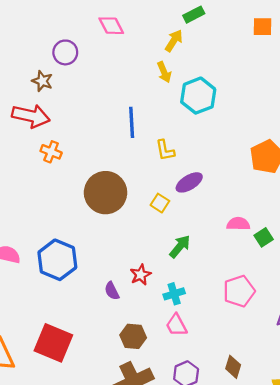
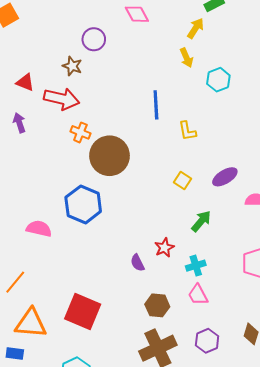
cyan hexagon: (198, 96) -> (218, 80), size x0.7
purple ellipse: (189, 182) -> (225, 177), moved
brown circle: (106, 193) -> (110, 156), moved
blue hexagon: (57, 260) -> (83, 204), moved

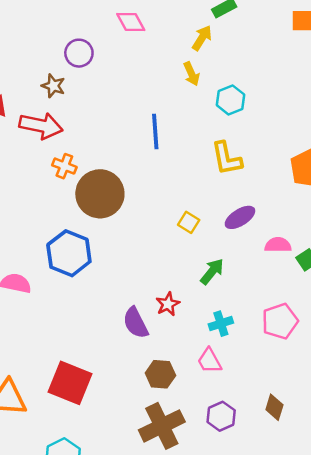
yellow L-shape: (187, 131) -> (227, 158), moved, size x1.4
purple semicircle: (137, 263) -> (136, 323), size x1.5
cyan cross: (196, 266) -> (221, 324), moved

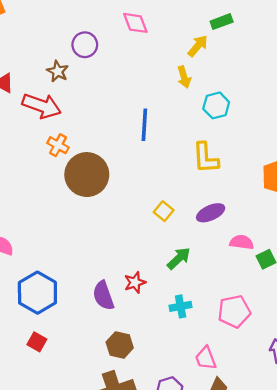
blue hexagon: (69, 253) -> (37, 293), moved
pink trapezoid: (209, 361) -> (206, 358), moved
red square: (70, 383) -> (37, 342), size x0.5

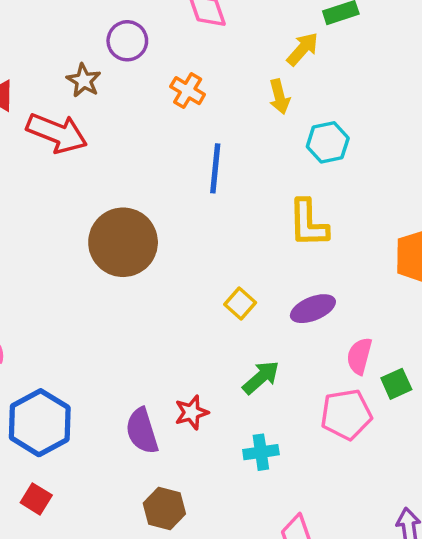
orange cross: (58, 145) -> (188, 91), moved
pink semicircle: (242, 242) -> (359, 356), turned -85
pink pentagon: (234, 311) -> (346, 415), moved

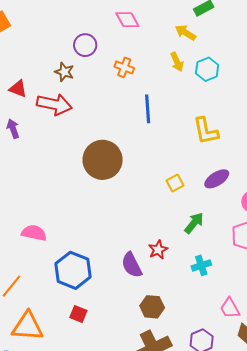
yellow arrow: (303, 49) -> (185, 33), turned -90
cyan hexagon: (328, 142) -> (207, 69), moved
yellow square: (240, 303) -> (175, 183), turned 30

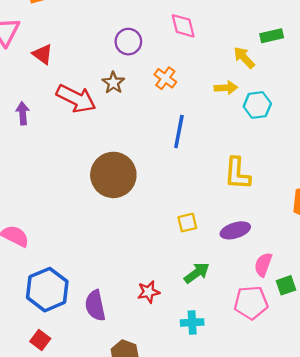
yellow arrow: (177, 62) -> (226, 88), turned -84
brown star: (64, 72) -> (113, 83), moved
red triangle: (18, 89) -> (43, 54), moved
purple semicircle: (132, 265) -> (95, 306), moved

